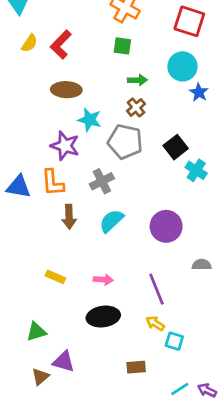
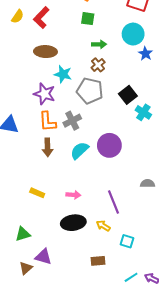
orange L-shape: (53, 183) -> (48, 122), moved
purple circle: (166, 226) -> (109, 145), moved
yellow arrow: (155, 323) -> (103, 226), moved

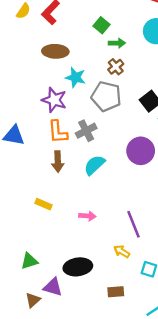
green square: (88, 19) -> (102, 25), moved, turned 32
purple circle: (109, 145) -> (141, 151), moved
yellow rectangle: (37, 193) -> (44, 204), moved
black ellipse: (73, 223) -> (78, 267), moved

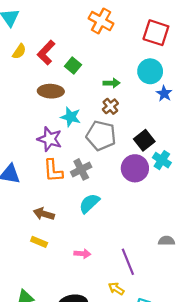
green square: (102, 25) -> (73, 65), moved
purple circle: (141, 151) -> (135, 168), moved
brown arrow: (58, 161) -> (44, 214), moved, turned 108

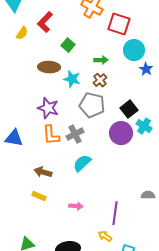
red square: (156, 33) -> (119, 24), moved
red L-shape: (46, 53) -> (45, 22), moved
cyan star: (71, 117) -> (72, 79), moved
purple line: (128, 262) -> (115, 213), turned 30

